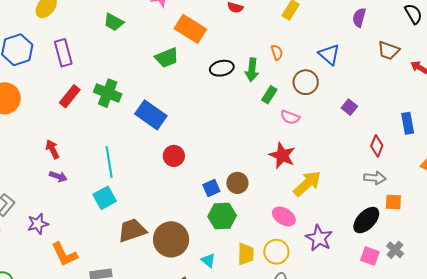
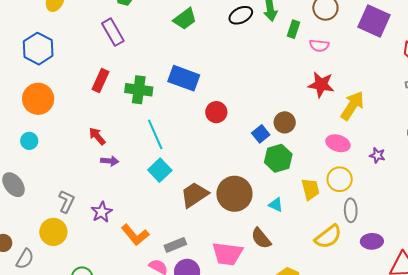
purple rectangle: (63, 53) -> (113, 32), moved
green cross: (108, 93) -> (139, 90), moved
purple square: (349, 107) -> (374, 21), size x2.0
purple star: (319, 238) -> (377, 155), size x0.6

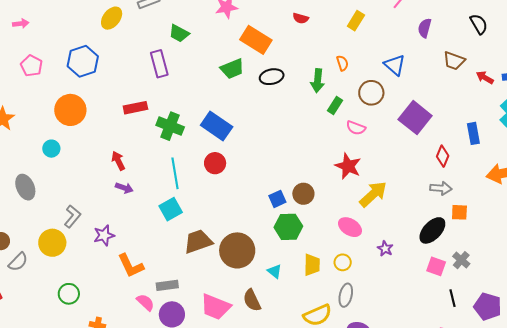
black ellipse: (241, 15) -> (272, 77), moved
red rectangle: (101, 80) -> (135, 108), turned 40
red circle: (216, 112) -> (215, 163), moved
yellow circle: (340, 179) -> (343, 262), size x0.7

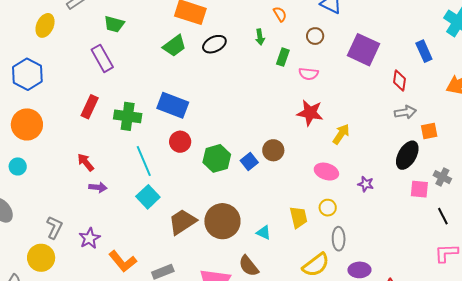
green arrow: (318, 81) -> (260, 37), size x0.7
brown circle: (371, 93) -> (315, 36), size x0.7
red rectangle: (135, 108) -> (90, 107), turned -40
yellow arrow: (373, 194) -> (341, 134), size x0.7
green hexagon: (288, 227) -> (217, 158), moved

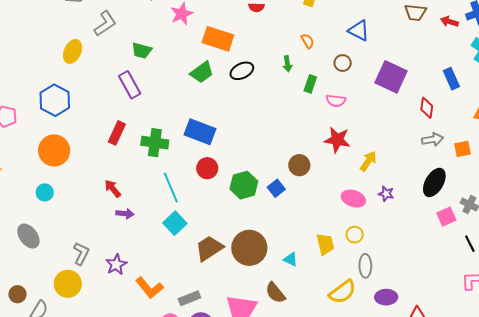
orange square: (429, 131) -> (463, 149), moved
brown circle: (273, 150) -> (299, 165), moved
purple star: (366, 184) -> (386, 194), moved
pink square: (419, 189) -> (446, 217), turned -30

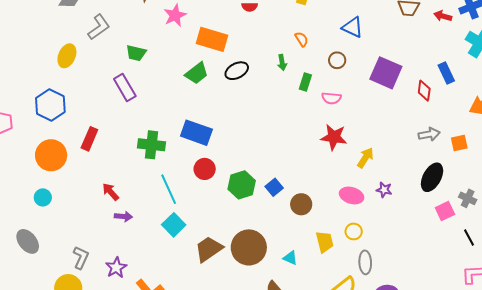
red diamond: (427, 108) -> (424, 91), moved
red rectangle: (117, 133) -> (89, 139), moved
brown circle: (299, 165) -> (301, 204), moved

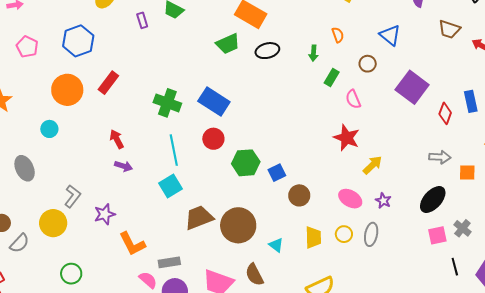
purple rectangle: (125, 87) -> (142, 20), moved, size x0.6
pink semicircle: (331, 98) -> (353, 99), turned 48
gray ellipse: (365, 262) -> (371, 234), moved

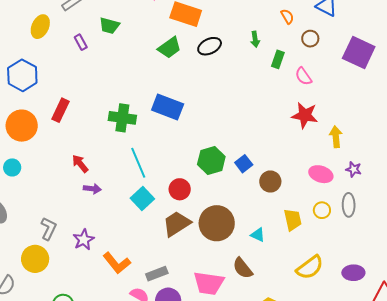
orange semicircle: (338, 35) -> (287, 16), moved
red circle: (213, 139) -> (180, 189), moved
yellow arrow: (372, 165) -> (336, 137), turned -40

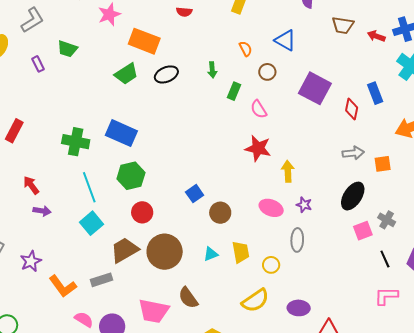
green hexagon: (211, 160) -> (131, 176), moved
red circle: (180, 189) -> (142, 212), moved
yellow circle: (322, 210) -> (271, 265), moved
cyan triangle: (258, 235) -> (211, 254), moved, turned -49
gray rectangle: (157, 274) -> (102, 280), moved

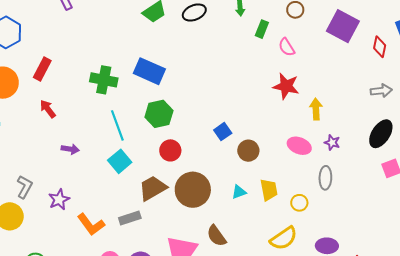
red arrow: (31, 185) -> (48, 109), moved

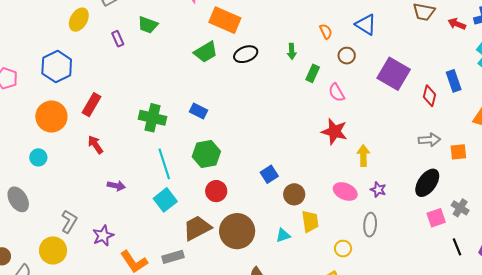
blue rectangle: (149, 71) -> (198, 111), size x0.6
yellow trapezoid: (269, 190) -> (310, 221), moved

